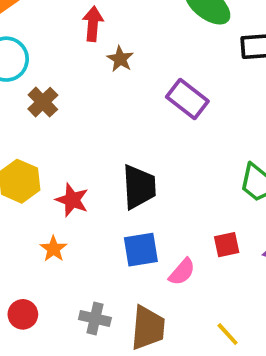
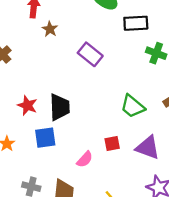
red star: (72, 200) -> (27, 105), moved
blue square: (141, 250) -> (45, 138), moved

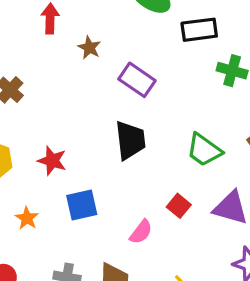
brown star: (50, 29) -> (89, 48), moved
black trapezoid: (60, 107) -> (130, 140), moved
red square: (112, 143) -> (179, 206), turned -35

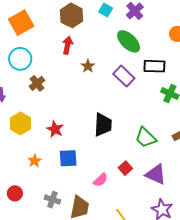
purple rectangle: (137, 80) -> (124, 76), moved

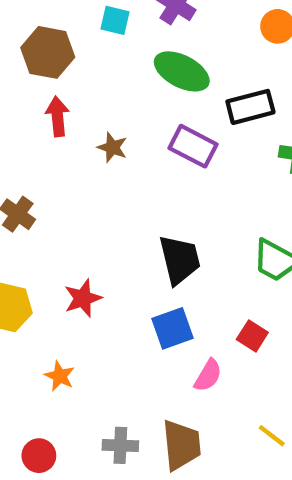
red star: (55, 129) -> (83, 298), turned -30
blue square: (68, 158) -> (173, 328), moved

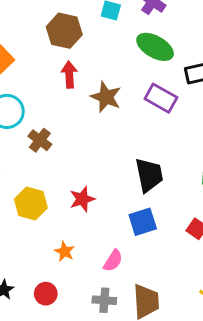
brown star: (112, 147) -> (106, 97), size x1.5
pink semicircle: (208, 375) -> (113, 261), moved
red circle: (39, 456) -> (46, 294), moved

